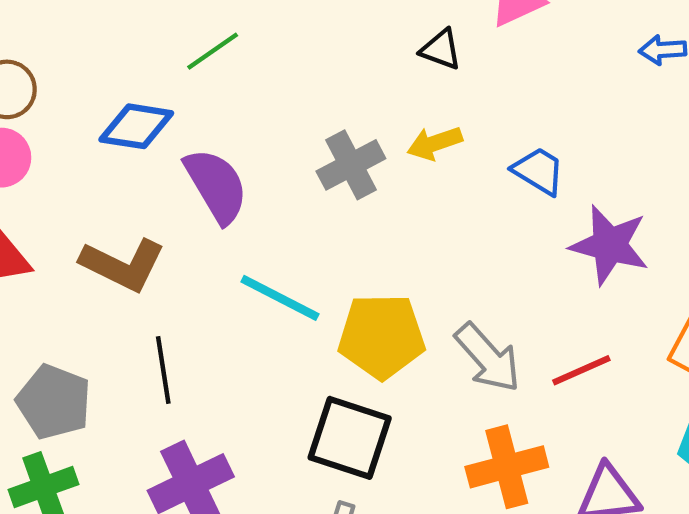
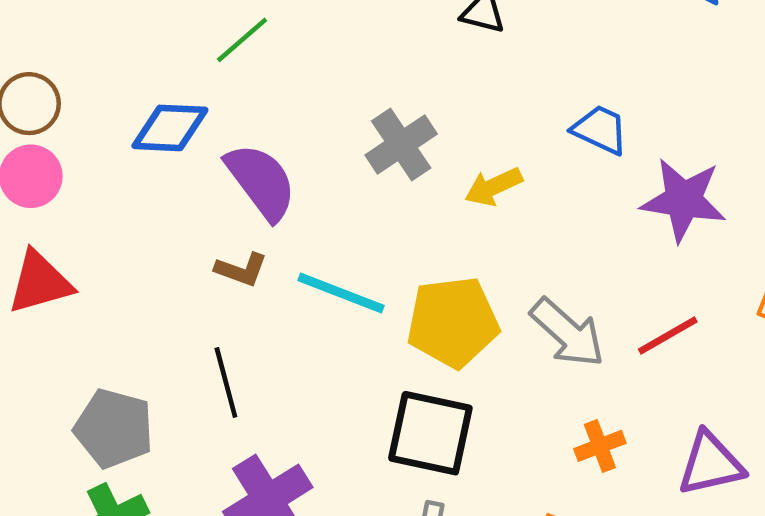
yellow arrow: (435, 143) -> (493, 187), moved
brown L-shape: (123, 265) -> (241, 270), moved, size x0.6
orange cross: (507, 467) -> (600, 446), size x0.6

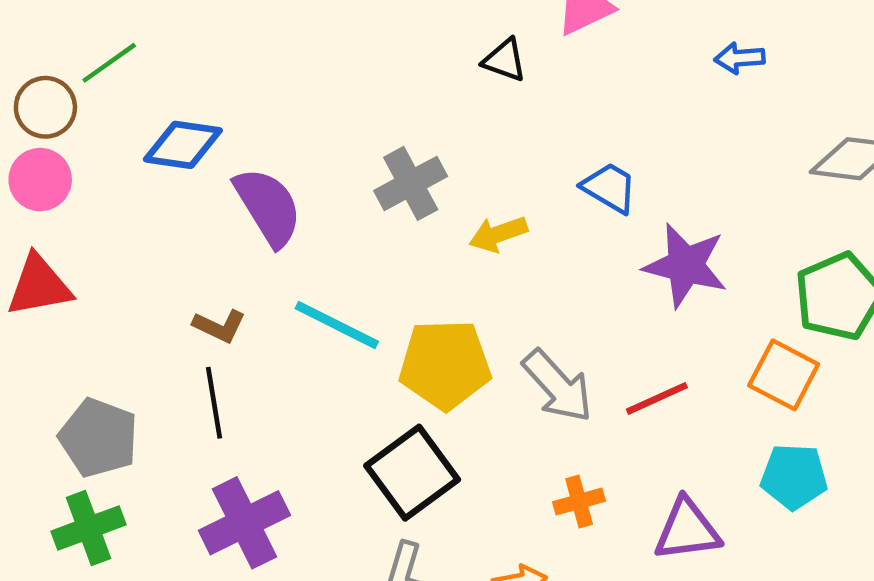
green line: (242, 40) -> (109, 63), moved
brown L-shape: (241, 270) -> (219, 326), moved
black square: (430, 433) -> (412, 473), turned 36

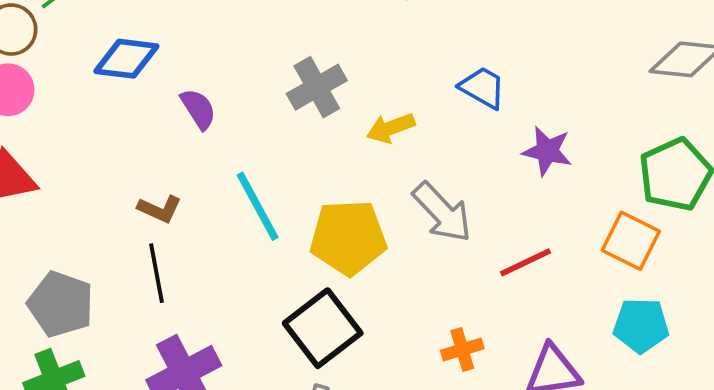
purple semicircle: (268, 207) -> (198, 109), size x0.6
purple star: (685, 265) -> (547, 151), size x0.7
cyan line: (337, 325) -> (258, 206), turned 36
gray arrow: (558, 386) -> (442, 212), moved

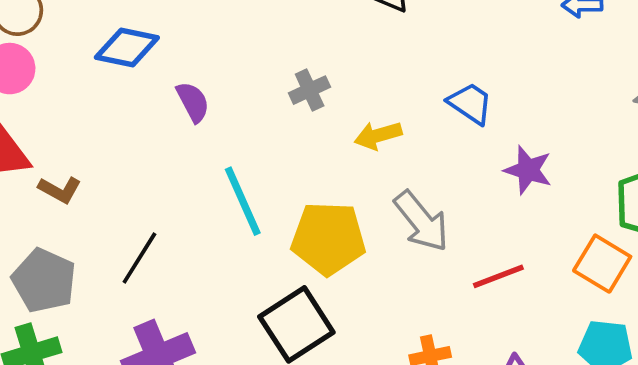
gray cross: (317, 87) -> (310, 90), size x0.7
brown L-shape: (160, 209) -> (60, 190), moved
black line: (156, 273) -> (139, 258), turned 38

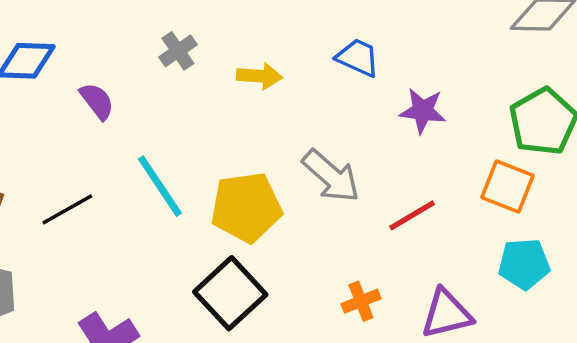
gray cross: (310, 90) -> (178, 51), moved
yellow arrow: (378, 135) -> (259, 76), moved, turned -150
black line: (139, 258) -> (67, 209), moved, turned 38

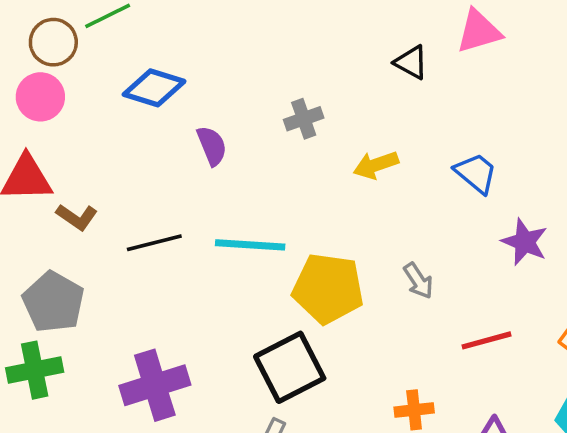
yellow arrow: (259, 76) -> (376, 165), turned 141
gray arrow: (331, 176) -> (418, 281), size x0.6
cyan line: (160, 186) -> (250, 245), turned -68

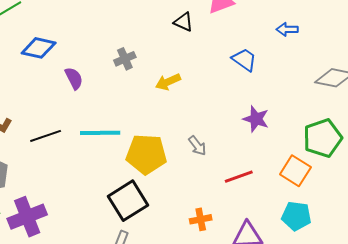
blue trapezoid: (476, 173) -> (244, 60), moved
purple cross: (155, 385) -> (27, 217), moved

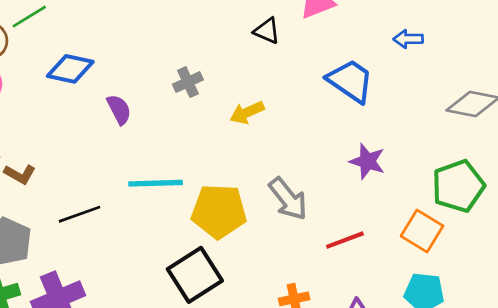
blue trapezoid: (244, 60) -> (350, 81), size x1.4
black line: (46, 136) -> (80, 214), moved
gray arrow: (197, 146) -> (288, 199), size x1.6

